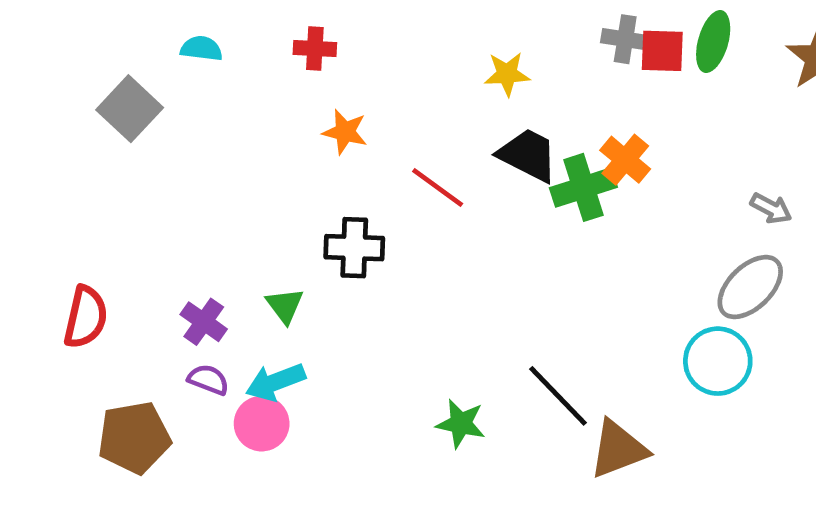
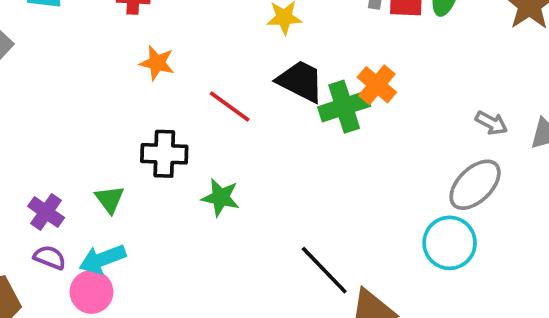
green star: (461, 424) -> (221, 197), moved

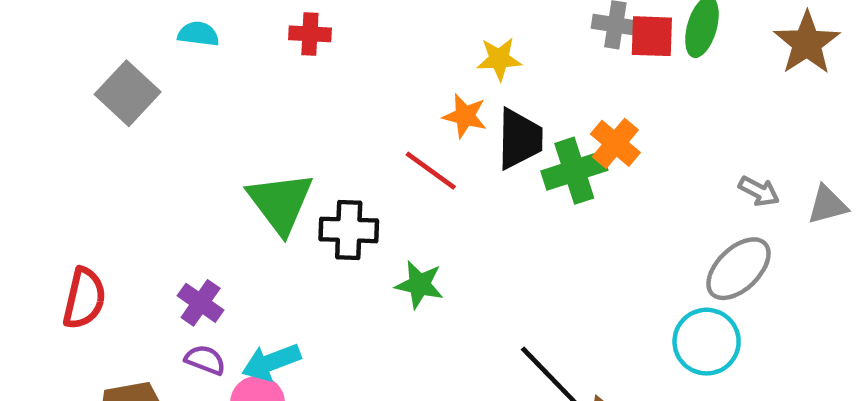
orange star: (157, 63) -> (465, 116), moved
black trapezoid: (301, 81) -> (520, 139), turned 64
green triangle: (110, 199) -> (280, 203), moved, size x1.8

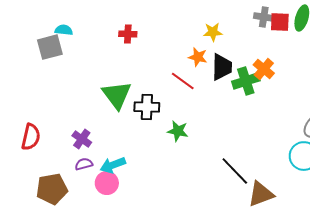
cyan semicircle: (198, 34) -> (64, 30), moved
red cross: (310, 34) -> (128, 34), moved
gray square: (128, 93) -> (50, 47), turned 32
purple semicircle: (205, 360) -> (84, 164), turned -36

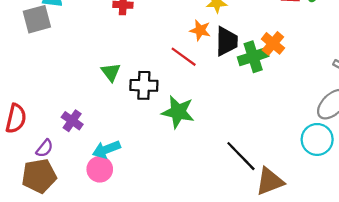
green triangle: (117, 95) -> (111, 72), size x0.6
green star: (178, 131) -> (178, 112), size x1.4
purple semicircle: (84, 164) -> (45, 148), moved, turned 144

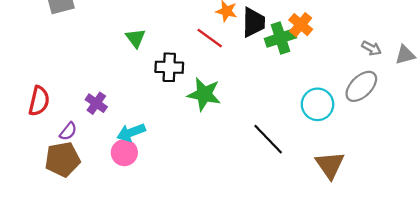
green triangle: (111, 72) -> (136, 38), moved
cyan circle: (317, 139) -> (318, 104), moved
brown triangle: (270, 181) -> (330, 165), moved, turned -44

